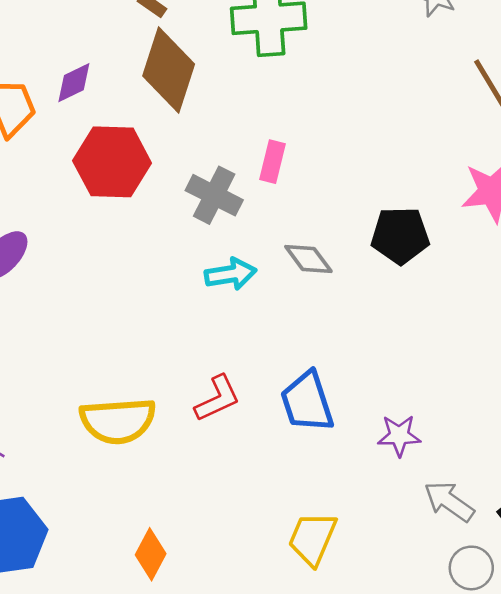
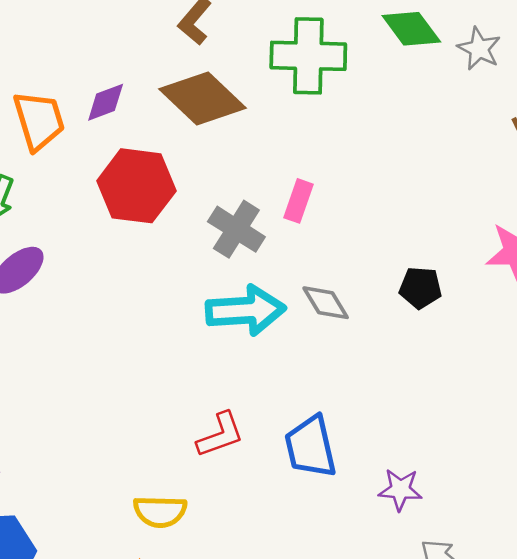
brown diamond: (169, 70) -> (202, 98), turned -70
black pentagon: (400, 235) -> (420, 288), size x0.7
cyan arrow: (231, 274) -> (246, 310), size x1.5
yellow semicircle: (118, 421) -> (160, 511), moved, size x0.7

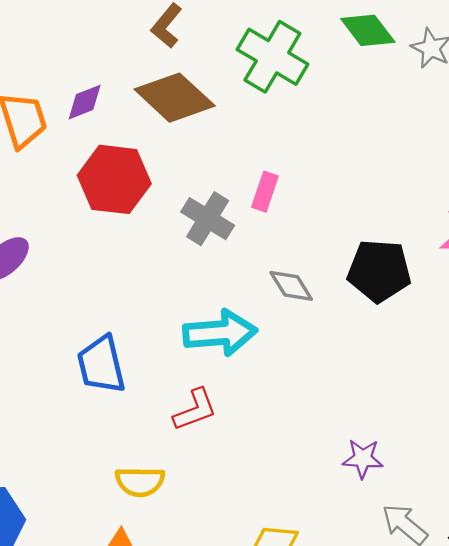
green cross: (308, 56) -> (272, 57), turned 30
black pentagon: (420, 288) -> (379, 271), size x1.6
cyan arrow: (246, 310) -> (220, 333), moved
blue trapezoid: (311, 447) -> (101, 365), moved

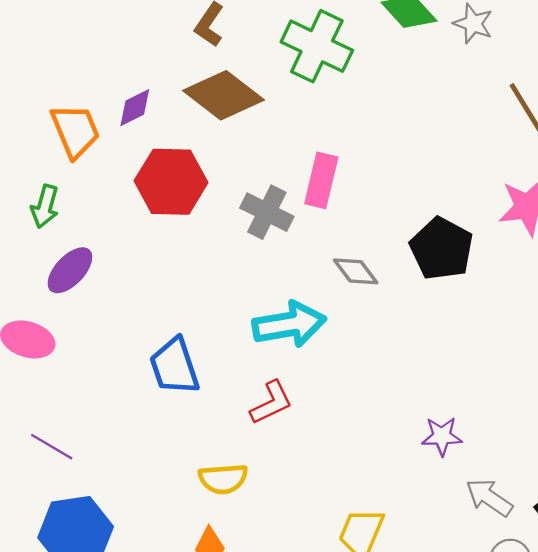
pink rectangle: (265, 192) -> (321, 180), size x1.4
black pentagon: (379, 271) -> (442, 249), turned 30

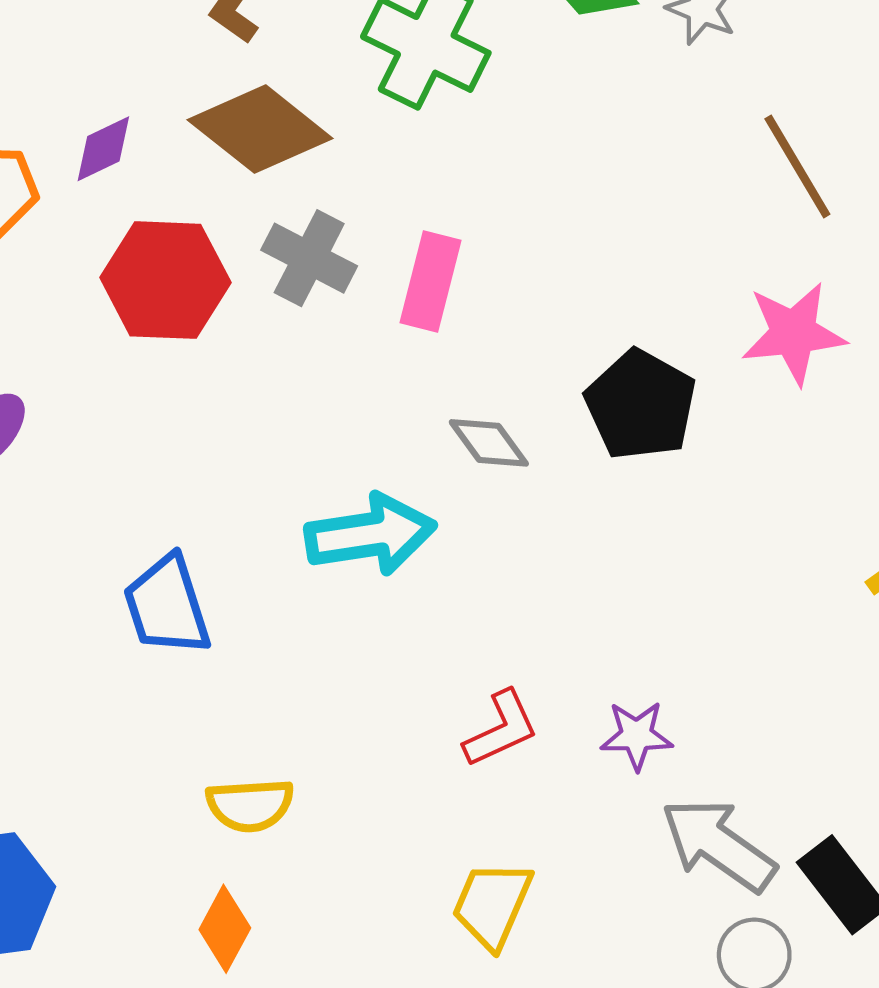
gray cross: (267, 212) -> (309, 258), moved
red L-shape: (271, 403) -> (501, 729), moved
gray arrow: (489, 498) -> (718, 845), size x1.4

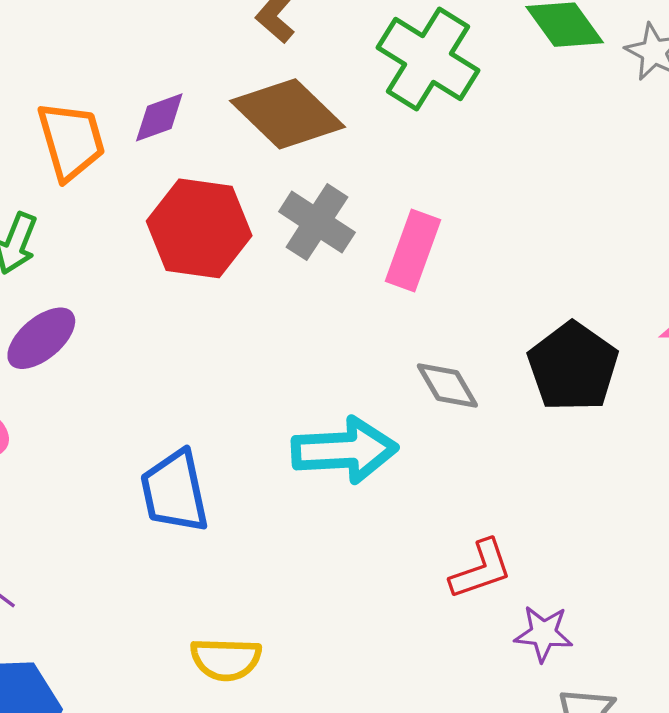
red L-shape: (501, 729) -> (481, 569), moved

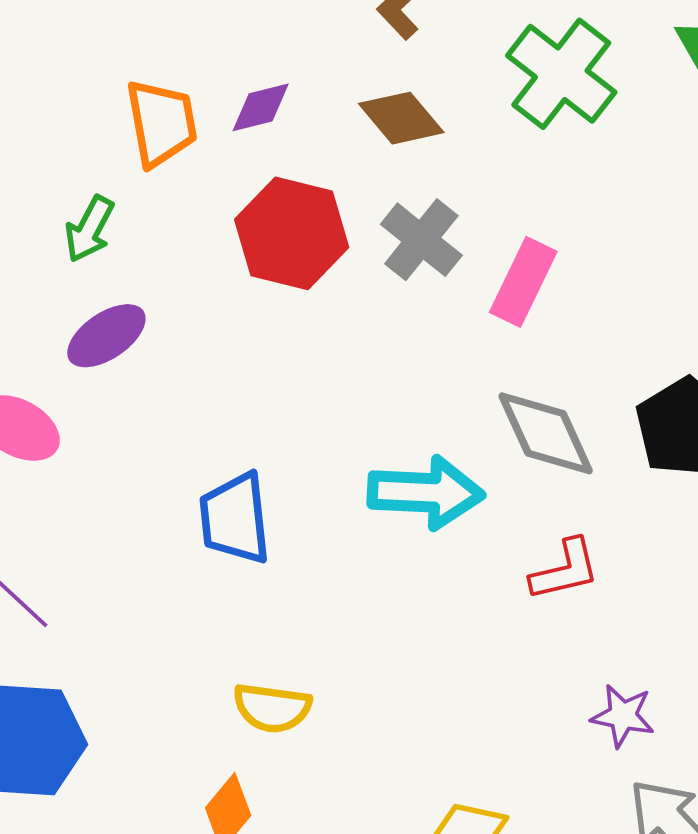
brown diamond: (287, 114) -> (401, 118), size x0.7
gray diamond: (447, 385) -> (546, 433), size x1.5
red L-shape: (481, 569) -> (565, 570), moved

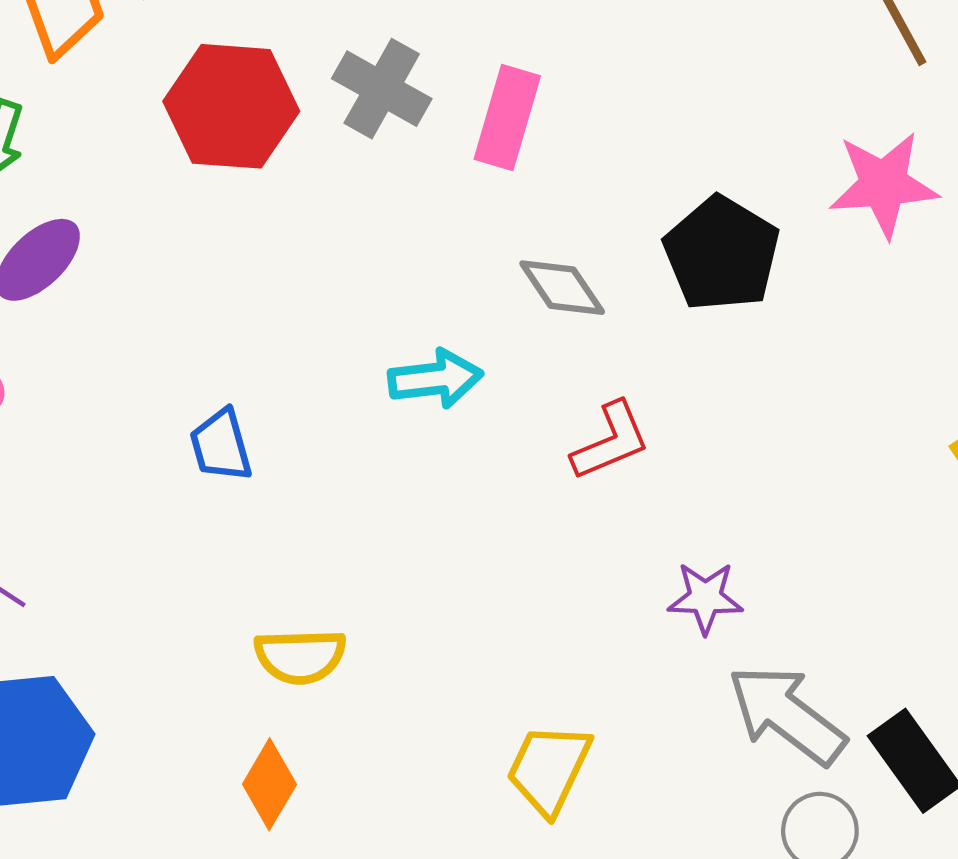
gray diamond: (546, 433) -> (562, 288), size x0.7
cyan arrow: (426, 493) -> (435, 379), size x0.7
blue trapezoid: (235, 518) -> (221, 445), size x0.7

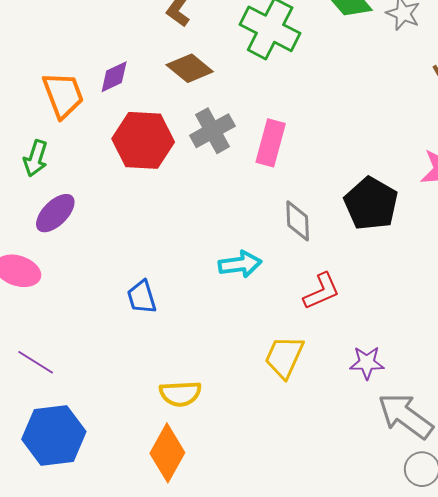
gray cross: (382, 89) -> (212, 131), turned 33
gray diamond: (562, 288) -> (298, 221), turned 33
yellow trapezoid: (549, 769) -> (284, 357), moved
orange diamond: (269, 784) -> (167, 453), size x1.4

